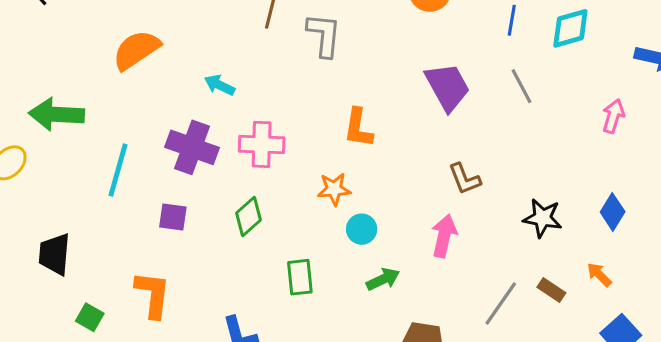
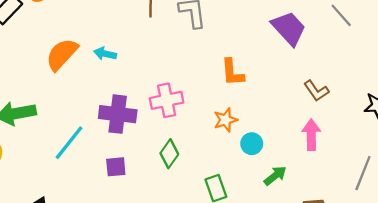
cyan arrow: (219, 85) -> (105, 54), moved
cyan line: (118, 170) -> (69, 143), turned 36

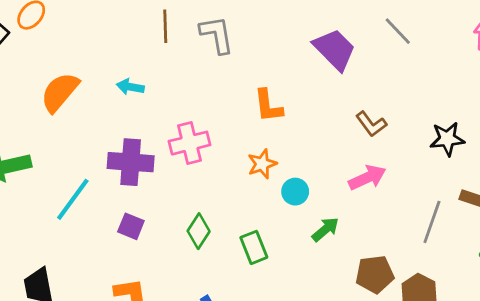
cyan arrow: (105, 54) -> (130, 87), moved
pink arrow: (311, 135) -> (367, 178), turned 68
green diamond: (169, 154) -> (199, 231), moved
purple square: (116, 167) -> (131, 226), turned 30

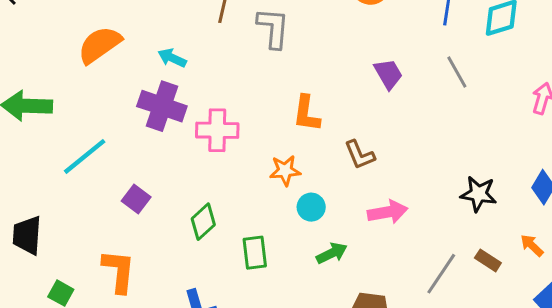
purple trapezoid: (335, 49) -> (388, 74), size x0.7
brown L-shape: (371, 124) -> (360, 155), moved
purple cross: (131, 162) -> (162, 106), moved

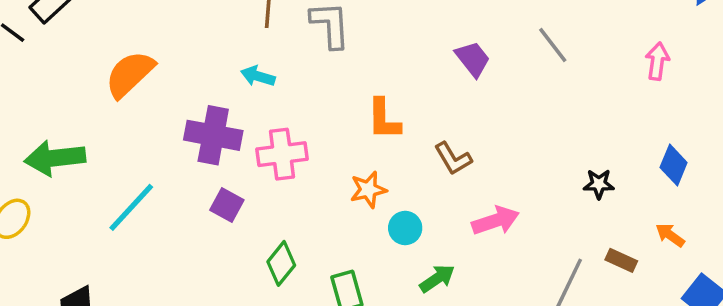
cyan arrow: (172, 58) -> (258, 76), moved
black star: (479, 194) -> (599, 184), size x0.7
purple square: (136, 199) -> (227, 205), moved

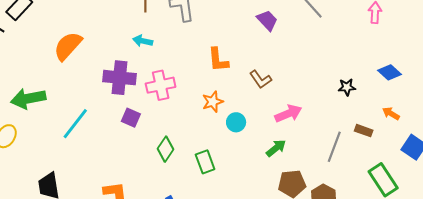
blue diamond: (674, 165) -> (390, 72), turned -65
green arrow: (437, 278) -> (276, 148), moved

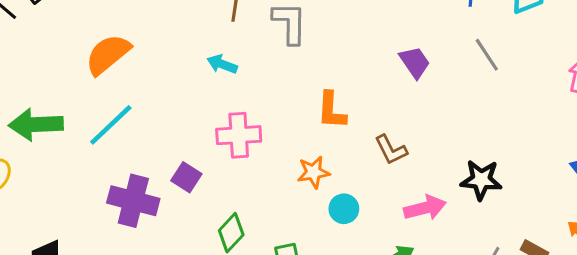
purple cross: (120, 78) -> (133, 201), moved
black star: (347, 87) -> (481, 180), moved, size x1.5
cyan line: (75, 124) -> (111, 125), moved

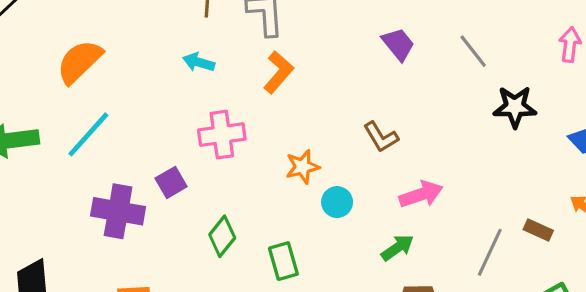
gray line: (487, 55) -> (473, 51), moved
orange L-shape: (332, 110) -> (278, 72), moved, turned -138
purple square: (186, 177) -> (171, 182), turned 32
black star: (481, 180) -> (515, 107), moved

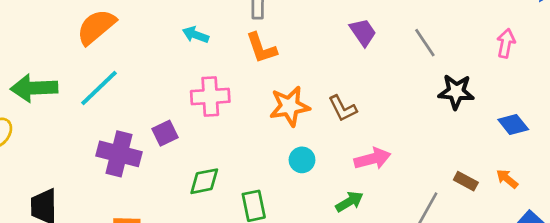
orange L-shape: (278, 72) -> (261, 48), turned 116
orange star: (302, 167) -> (290, 106), moved, size x1.4
brown rectangle: (538, 230) -> (466, 181), moved
green diamond: (222, 236) -> (204, 181), turned 36

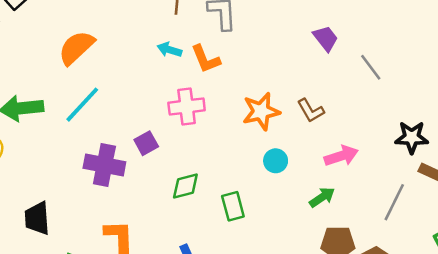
gray line: (425, 43) -> (371, 67), moved
orange L-shape: (261, 48) -> (206, 59), moved
black star: (456, 92) -> (412, 137), moved

